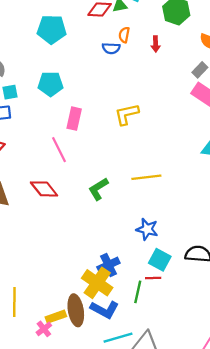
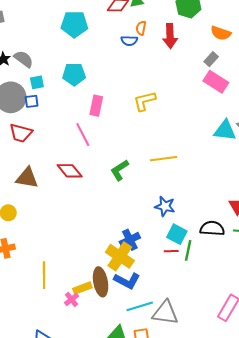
red arrow: (156, 44) -> (170, 36), size x1.6
green line: (138, 292) -> (188, 250), moved

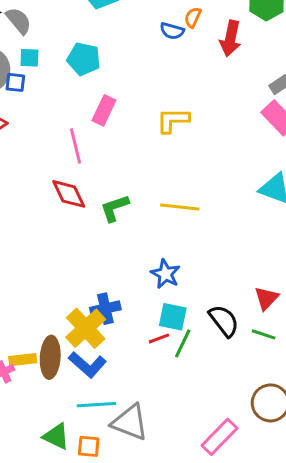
red diamond: (70, 171) -> (69, 194), moved
black semicircle: (212, 228) -> (224, 321), turned 35
cyan square: (177, 234) -> (173, 317), turned -30
red line: (171, 251) -> (159, 338), turned -32

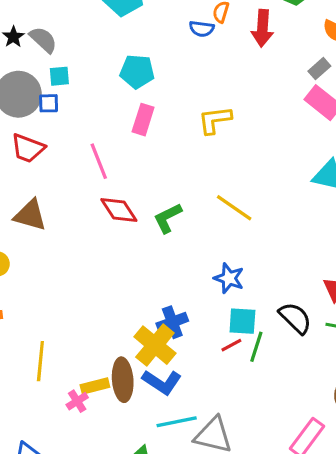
cyan pentagon: (84, 59) -> (137, 72), moved
pink line: (76, 146) -> (99, 161), moved
yellow line: (180, 207) -> (234, 208), turned 36

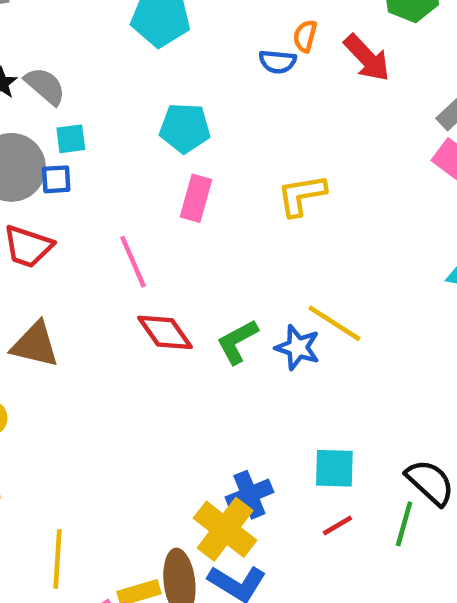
red arrow: (262, 28) -> (367, 58), turned -45
blue star: (229, 278) -> (298, 347), moved
cyan square: (242, 321) -> (334, 468), moved
green line: (256, 347) -> (404, 524), moved

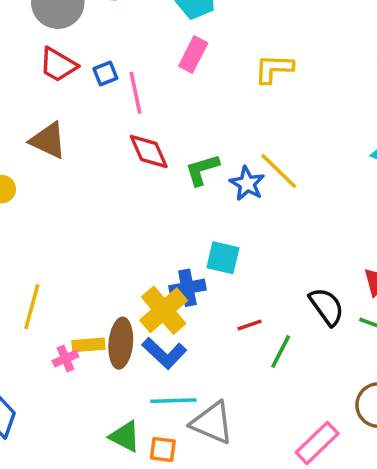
blue square: (56, 179) -> (105, 74), moved, turned -30
cyan square: (334, 468) -> (223, 258), moved
green line: (404, 524) -> (281, 352), moved

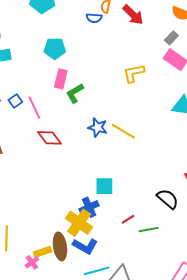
yellow L-shape: (274, 69) -> (134, 73), moved
green L-shape: (202, 170) -> (75, 93), moved
blue star: (247, 184) -> (98, 127), moved
green line: (281, 352) -> (149, 230), turned 66

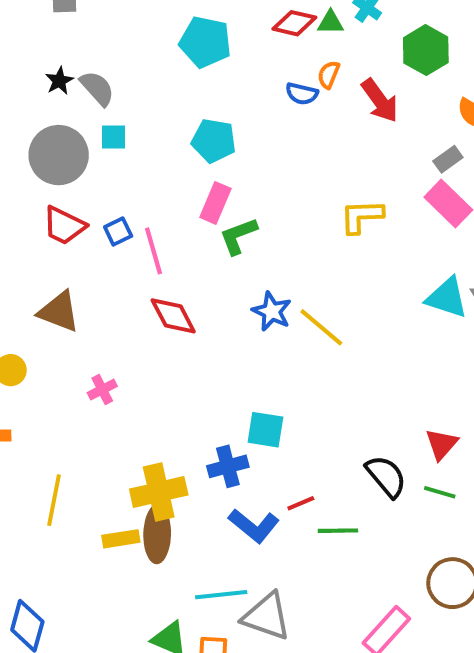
yellow cross: (79, 223) -> (159, 492), moved, turned 32
blue L-shape: (85, 246) -> (254, 526), moved
pink cross: (32, 262) -> (102, 390), moved

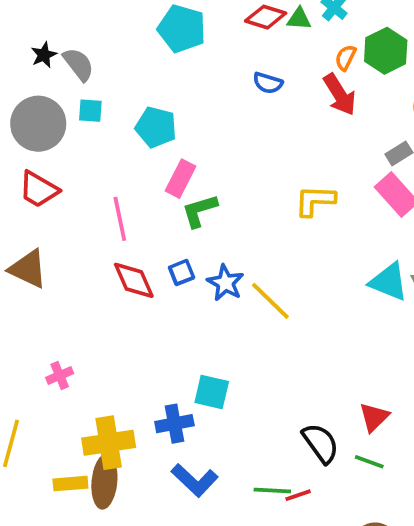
orange semicircle: (329, 75) -> (346, 58), moved
cyan pentagon: (214, 141) -> (156, 127), moved
blue square: (118, 232) -> (182, 272), moved
pink cross: (102, 390) -> (60, 376), moved
red line: (301, 503) -> (298, 495), moved

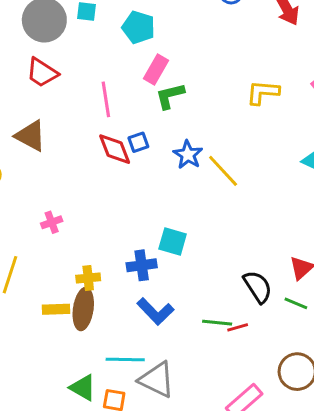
blue square: (182, 272) -> (138, 142), moved
yellow cross: (109, 443) -> (88, 278), size x0.6

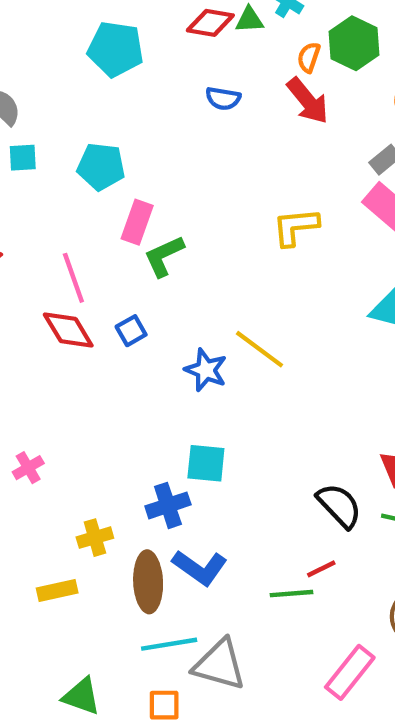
red diamond: (115, 149) -> (68, 330), moved
blue star: (188, 155) -> (206, 370), moved
brown ellipse: (83, 309) -> (148, 582), moved
green line: (217, 323) -> (292, 594), moved
green triangle: (83, 388) -> (81, 696), moved

